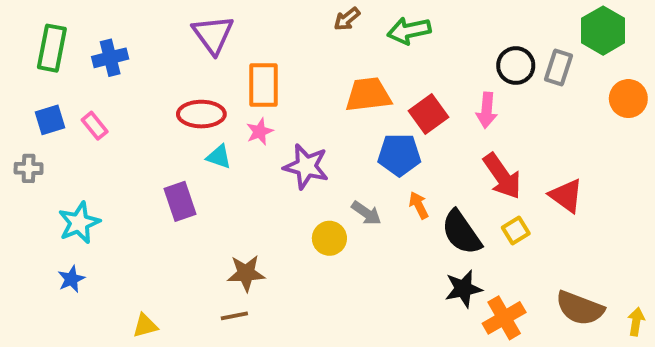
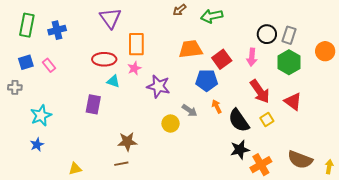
green hexagon: (603, 31) -> (289, 62), moved
purple rectangle: (180, 201) -> (93, 104), turned 30

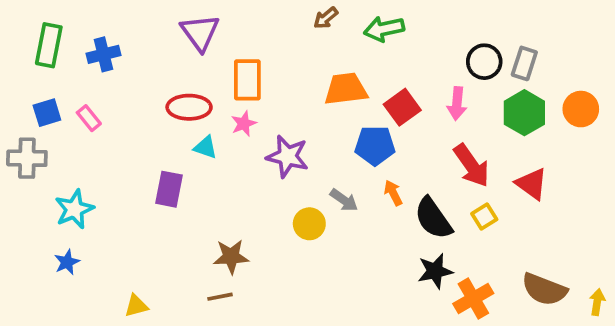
orange circle: (325, 51) -> (581, 109), moved
gray cross: (15, 87) -> (27, 158), size x1.5

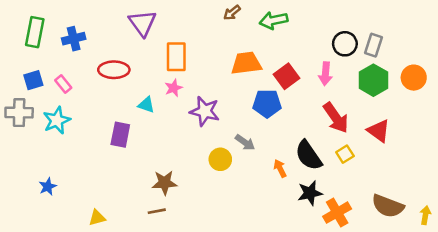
red ellipse: (189, 107) -> (114, 70), moved
orange arrow: (393, 193) -> (280, 168), moved
cyan star: (74, 209) -> (57, 120), moved

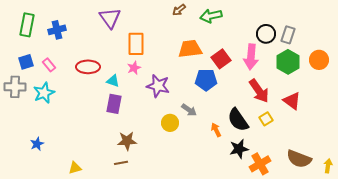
red ellipse: (114, 70) -> (88, 67), moved
pink arrow: (325, 74) -> (251, 57), size x1.4
purple rectangle: (120, 135) -> (114, 104), moved

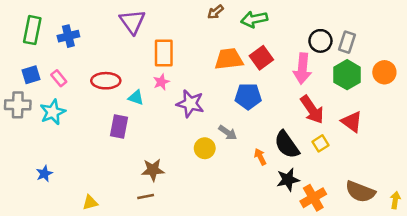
red square: (221, 59) -> (261, 58), moved
purple rectangle: (114, 104) -> (119, 127), moved

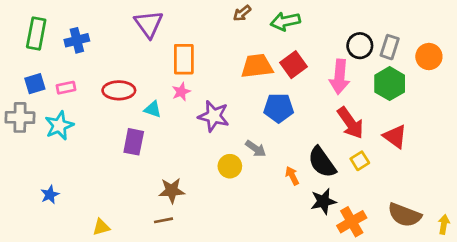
orange circle: (384, 72) -> (429, 57), moved
pink rectangle: (59, 78) -> (66, 88), turned -63

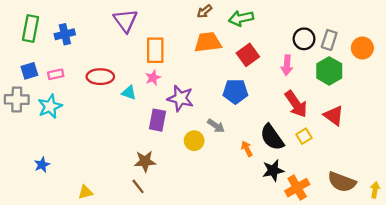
orange trapezoid: (257, 66) -> (208, 42), moved
pink arrow: (340, 77) -> (287, 65), size x0.7
purple rectangle: (134, 142) -> (158, 120), moved
brown line: (164, 220) -> (138, 186), turned 63

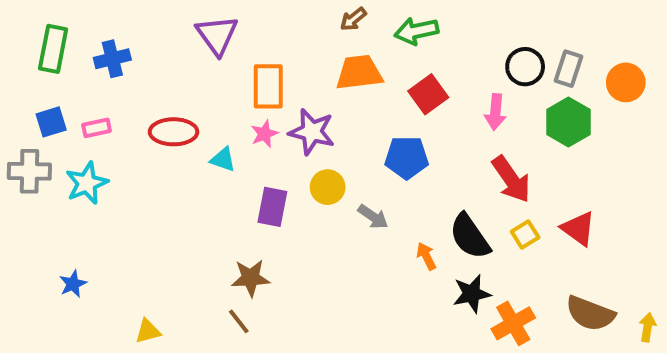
purple star: (180, 98) -> (312, 132), moved
red triangle: (334, 116) -> (578, 229), moved
yellow circle: (194, 141) -> (328, 187), moved

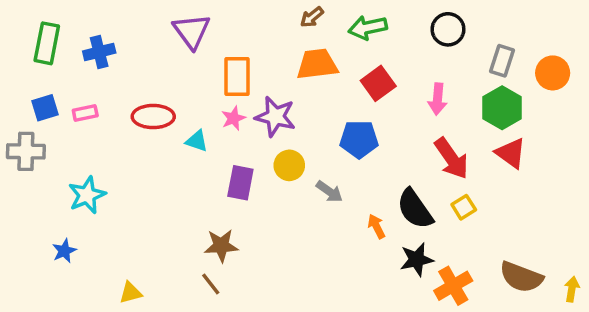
black circle: (525, 67) -> (448, 29), moved
cyan star: (87, 183) -> (87, 195), moved
red triangle: (578, 229) -> (511, 153), moved

